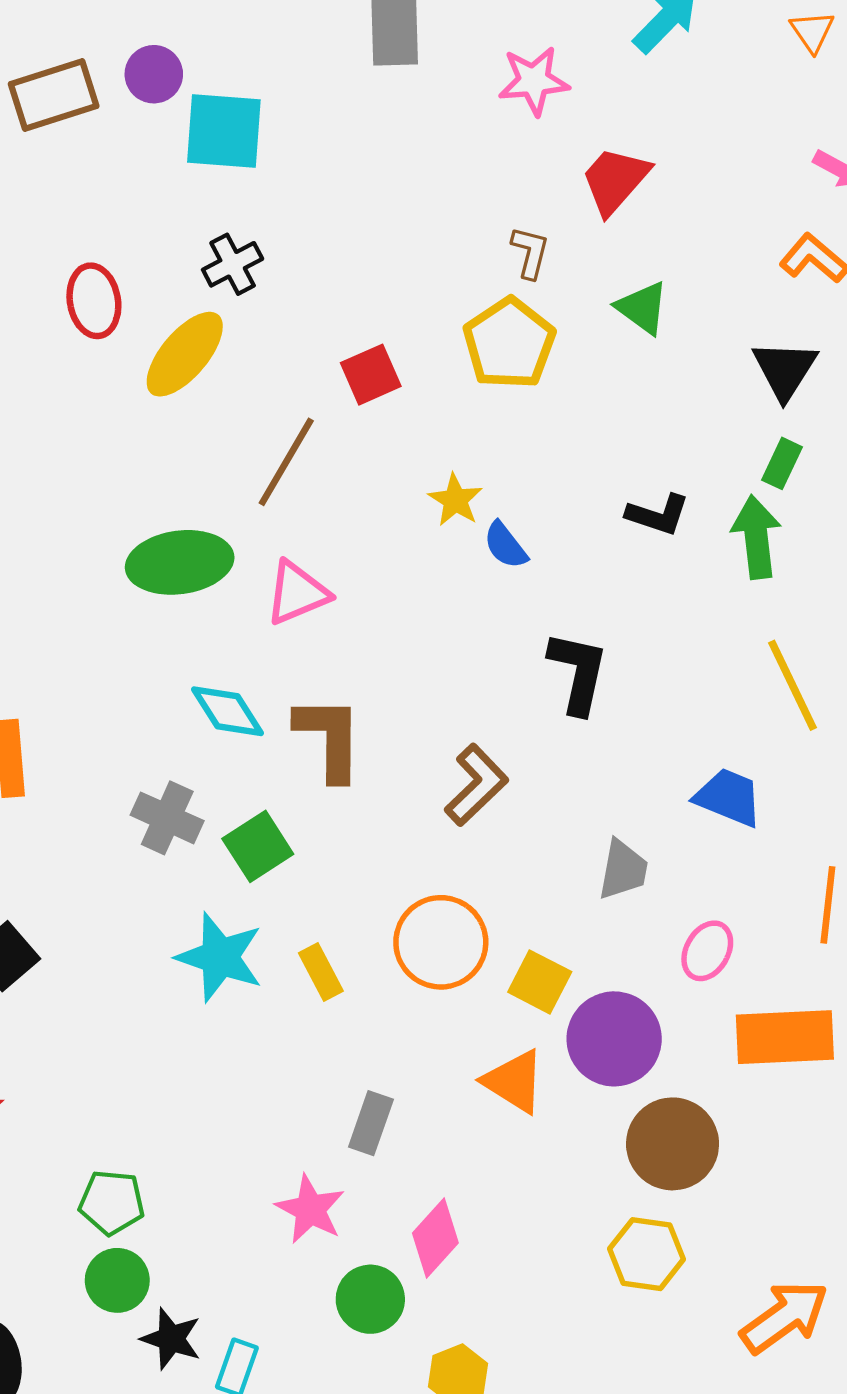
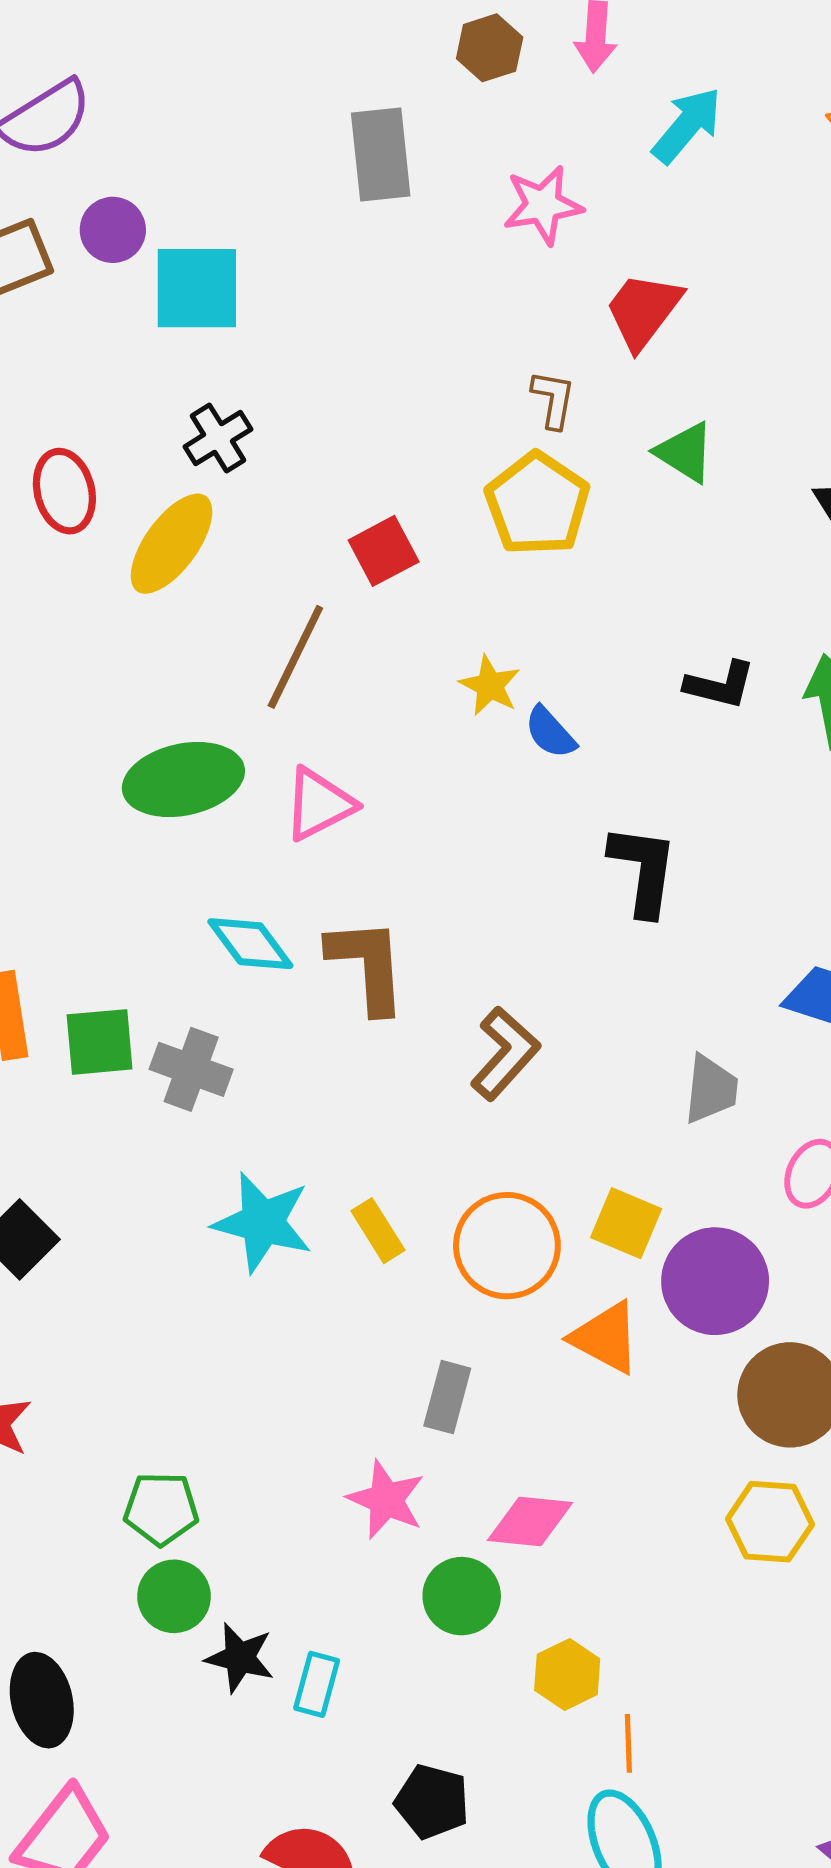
brown L-shape: (476, 785) -> (505, 1053), moved
green square: (258, 846) -> (100, 1042), moved, turned 32
orange circle: (441, 942) -> (507, 1246), moved
pink diamond: (435, 1238) -> (530, 1521), turned 58

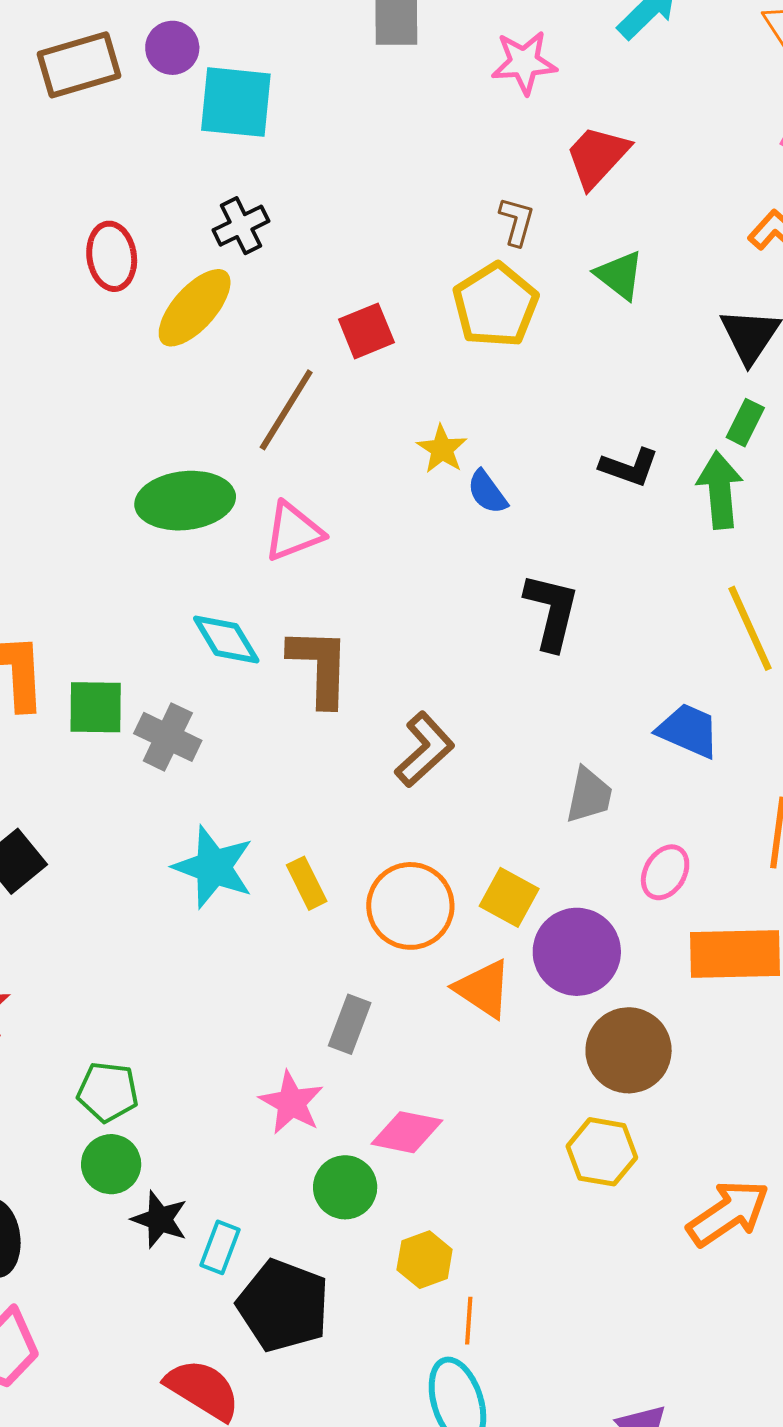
black pentagon: (432, 1802) -> (283, 1306), moved, size x1.5

